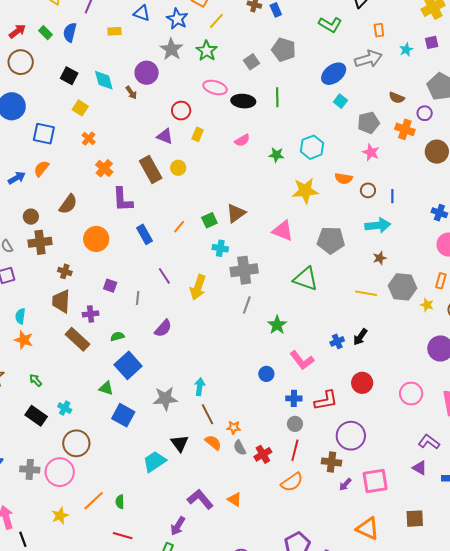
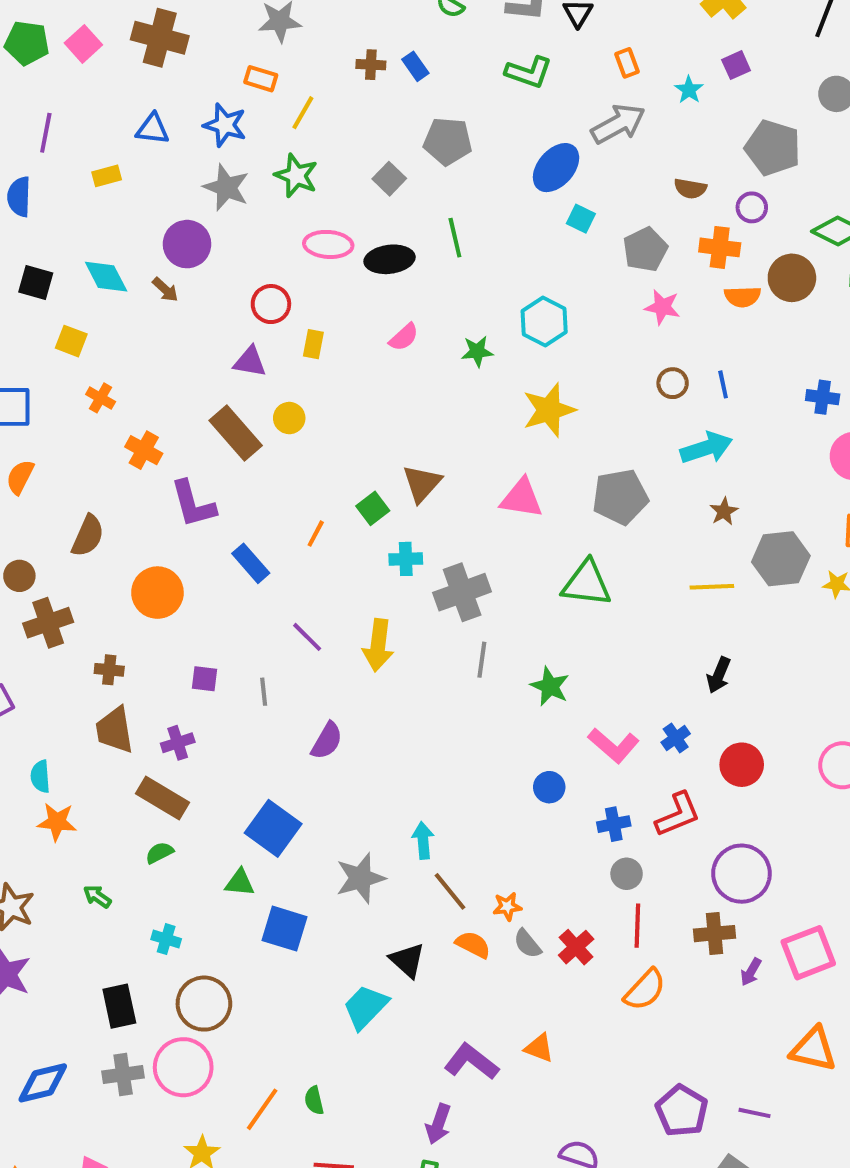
orange semicircle: (344, 178) -> (743, 297), moved
green semicircle: (117, 336) -> (159, 853), moved
blue cross: (337, 341) -> (676, 738), moved
black rectangle: (36, 416) -> (119, 1006), moved, turned 55

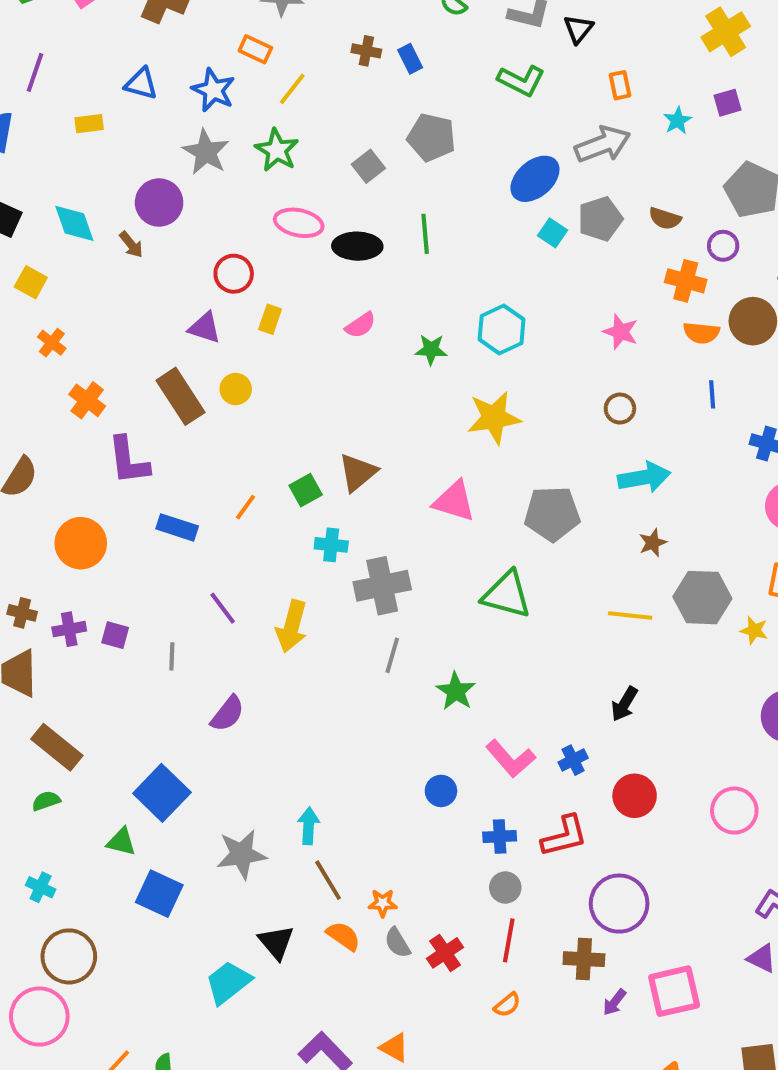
gray pentagon: (645, 249) -> (600, 219), moved
blue line: (723, 384) -> (712, 394), moved
blue rectangle: (251, 563) -> (177, 527), turned -39
purple cross: (178, 743) -> (69, 629), moved
orange semicircle: (645, 990) -> (507, 1005), size x0.6

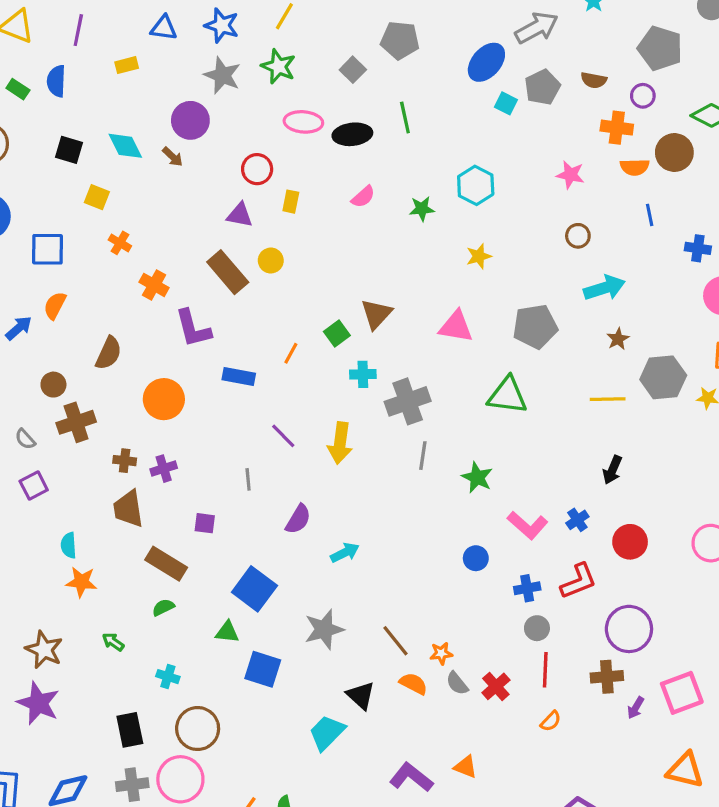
yellow star: (494, 418) -> (479, 256), size x0.6
purple square: (115, 635) -> (205, 523), moved
cyan arrow: (309, 826) -> (345, 553), moved, turned 68

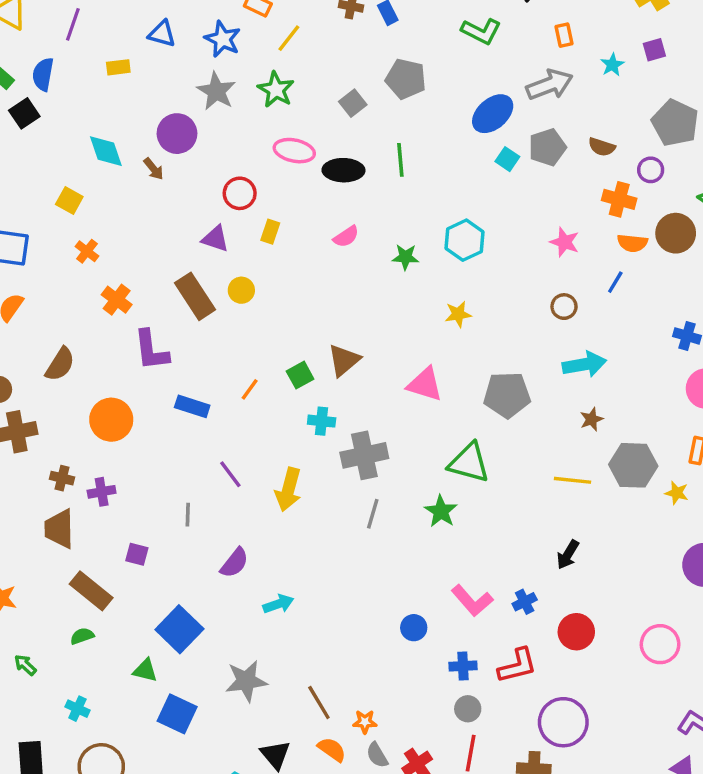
black square: (69, 150) -> (24, 113), moved, turned 32
blue line: (650, 215) -> (615, 282), moved, turned 35
green star: (477, 477) -> (441, 511), moved

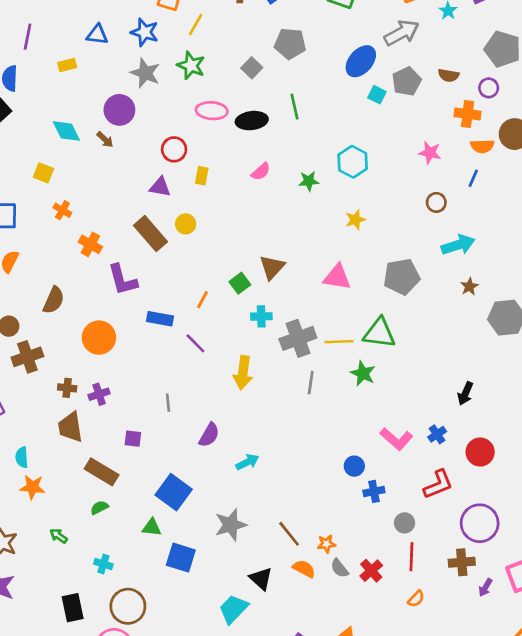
purple line: (230, 474) -> (195, 343), moved
yellow line: (573, 480) -> (339, 342), moved
blue cross: (463, 666) -> (374, 491), moved

